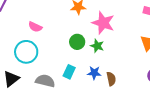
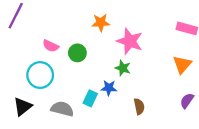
green circle: (77, 42) -> (77, 53), moved
blue star: (94, 73) -> (109, 88), moved

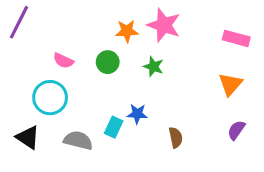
pink star: (130, 41) -> (164, 25), moved
green circle: (77, 53) -> (108, 62), moved
green star: (123, 68) -> (154, 67), moved
black triangle: (23, 106) -> (28, 137), turned -48

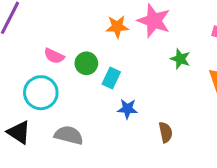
green circle: (108, 62) -> (86, 63), moved
green star: (154, 67) -> (180, 59), moved
cyan rectangle: (114, 127) -> (111, 78), moved

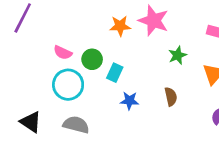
green star: (180, 59) -> (177, 55), turned 30
cyan circle: (41, 93) -> (68, 85), moved
brown semicircle: (166, 132) -> (171, 97), moved

